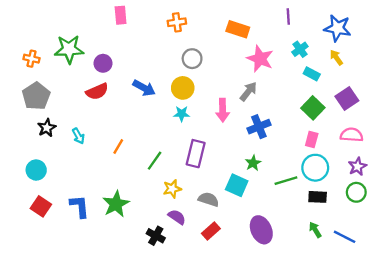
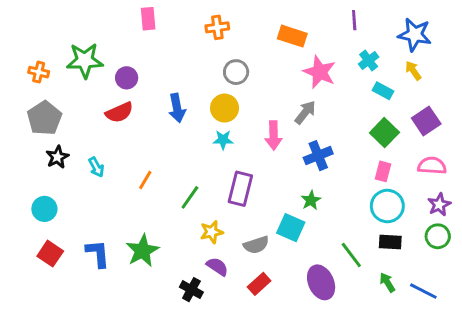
blue arrow: (144, 88) -> (177, 108), turned 50
green line: (286, 181) -> (351, 255), moved, turned 70
gray semicircle: (209, 199) -> (256, 245), turned 144

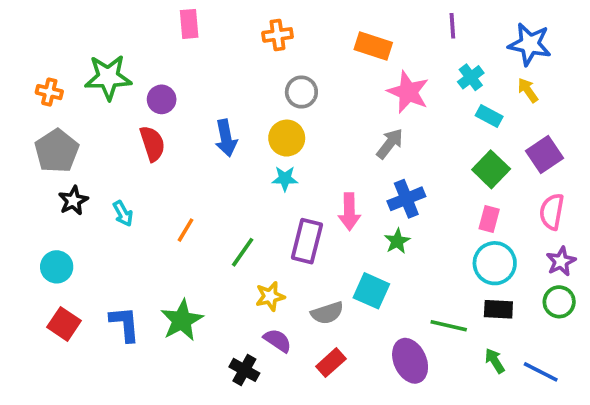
red semicircle: (119, 112) -> (152, 144), turned -84
pink arrow: (274, 135) -> (349, 212), moved
pink semicircle: (432, 166) -> (552, 212), turned -84
green star: (311, 200) -> (397, 241), moved
green line: (351, 255) -> (449, 326), turned -40

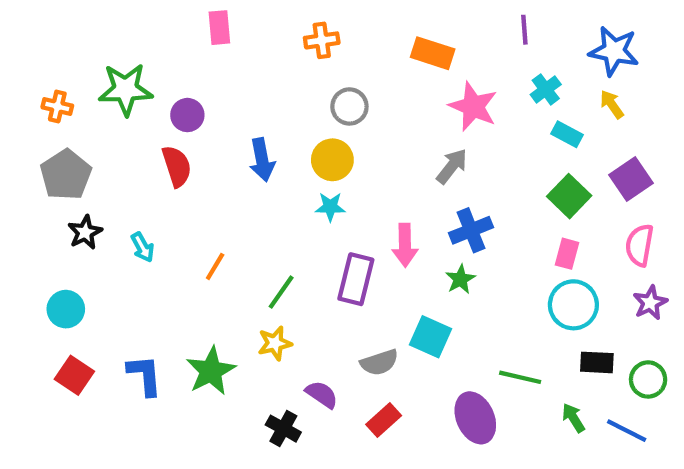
yellow star: (270, 296) -> (275, 343), moved
green circle: (559, 302) -> (648, 379), moved
black rectangle: (498, 309) -> (597, 362), moved

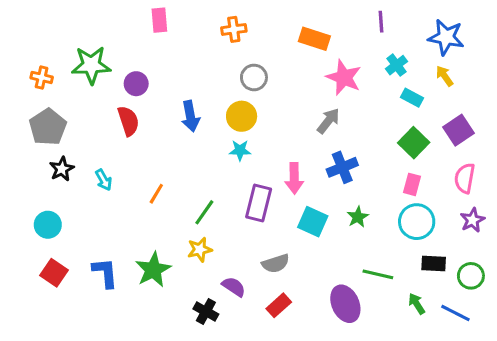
green star: (460, 279) -> (358, 217), moved
cyan square: (431, 337) -> (313, 222), moved

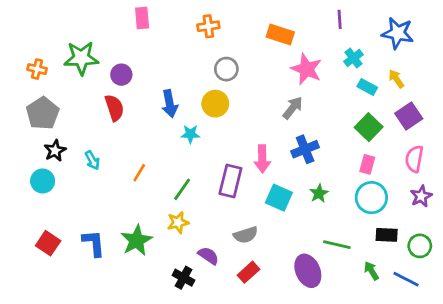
yellow arrow: (445, 76) -> (396, 79), moved
cyan star: (240, 150) -> (190, 134), moved
cyan circle: (48, 225) -> (43, 181), moved

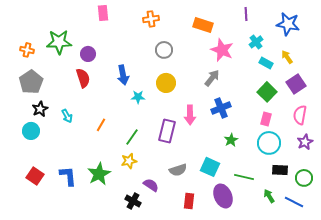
yellow circle: (215, 104) -> (166, 83), moved
cyan square: (279, 198) -> (210, 167), moved
red rectangle: (248, 272) -> (189, 201), moved, turned -42

